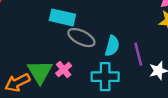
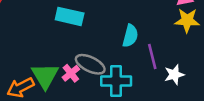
gray ellipse: (81, 38) -> (90, 64), moved
cyan semicircle: (112, 46) -> (130, 36), moved

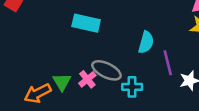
green triangle: (45, 76) -> (62, 82), size x0.7
cyan cross: (116, 81) -> (132, 87), size x0.7

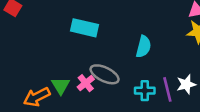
purple line: (168, 63) -> (167, 89), moved
cyan cross: (132, 87) -> (145, 91), moved

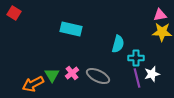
gray ellipse: (105, 74) -> (98, 76), moved
cyan cross: (145, 91) -> (136, 58), moved

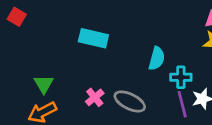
green triangle: (52, 75) -> (44, 84), moved

